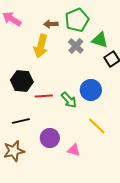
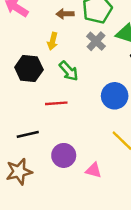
yellow arrow: (41, 46) -> (53, 41), size x0.6
black hexagon: (22, 81) -> (29, 69), moved
green arrow: (69, 100) -> (69, 71), moved

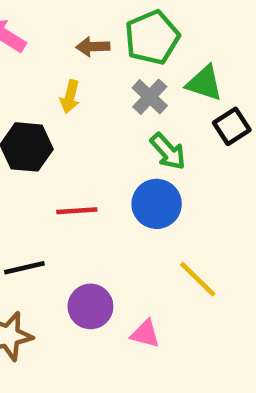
green arrow: (69, 71) -> (168, 151), moved
blue circle: (115, 96) -> (157, 204), moved

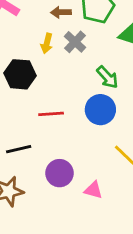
gray cross: (150, 97) -> (75, 42), moved

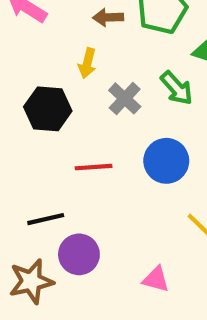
gray cross: (75, 42) -> (125, 98), moved
green arrow: (107, 77) -> (177, 88), moved
purple circle: (59, 173) -> (79, 254), moved

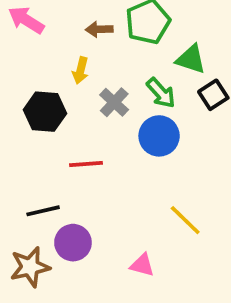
blue circle: (166, 161) -> (159, 136), moved

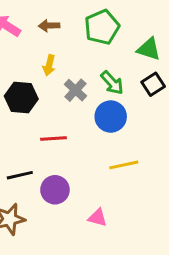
brown arrow: (99, 29) -> (49, 26), moved
green triangle: (191, 59) -> (149, 49), moved
yellow line: (185, 220) -> (124, 165), moved, turned -56
purple circle: (73, 243) -> (55, 190), moved

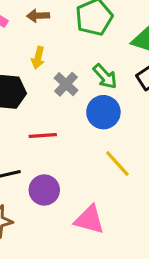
yellow line: (124, 165) -> (117, 164), turned 60
pink triangle: (97, 218) -> (89, 220), size x1.5

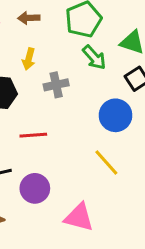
green arrow: (105, 76) -> (94, 57), moved
gray cross: (66, 84) -> (56, 85), turned 35
blue circle: (103, 112) -> (116, 115), moved

